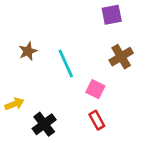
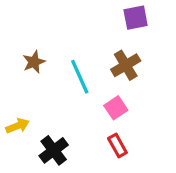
brown cross: (121, 57) -> (126, 65), moved
pink square: (95, 89) -> (116, 108), turned 30

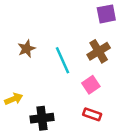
red rectangle: (117, 145) -> (92, 114), turned -42
black cross: (54, 150) -> (42, 118), turned 30

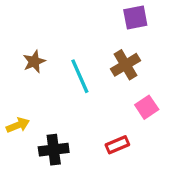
pink square: (91, 85) -> (147, 107), moved
red rectangle: (92, 114) -> (117, 145), turned -42

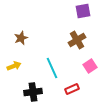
cyan line: (80, 76) -> (52, 68), moved
yellow arrow: (18, 125) -> (14, 66), moved

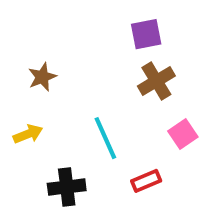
purple square: (83, 11) -> (146, 34), moved

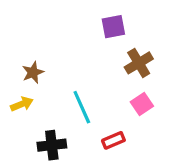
brown star: (42, 77) -> (33, 72), moved
brown cross: (156, 81) -> (139, 63), moved

